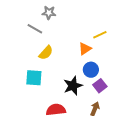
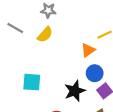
gray line: (35, 29) -> (15, 28), moved
yellow semicircle: (46, 53) -> (45, 35), moved

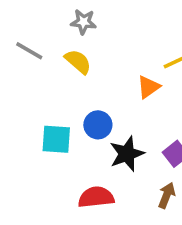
yellow semicircle: (45, 35) -> (78, 62), turned -91
blue circle: (95, 73) -> (98, 125), moved

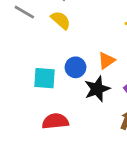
orange triangle: (149, 87) -> (106, 61), moved
red semicircle: (96, 197) -> (55, 121), moved

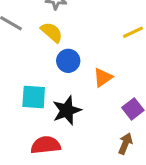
blue circle: (75, 67) -> (68, 61), moved
black star: (97, 89) -> (67, 110), moved

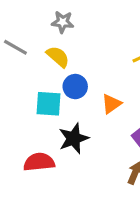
cyan square: (34, 97) -> (48, 104), moved
red semicircle: (46, 145) -> (39, 162), moved

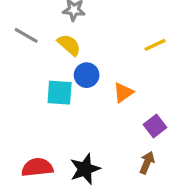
black star: (74, 138) -> (85, 169), moved
red semicircle: (39, 162) -> (37, 167), moved

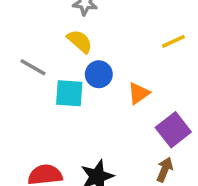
gray line: (26, 35) -> (33, 67), moved
purple square: (155, 126) -> (173, 130), size x1.4

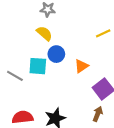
gray line: (33, 67) -> (15, 76), moved

